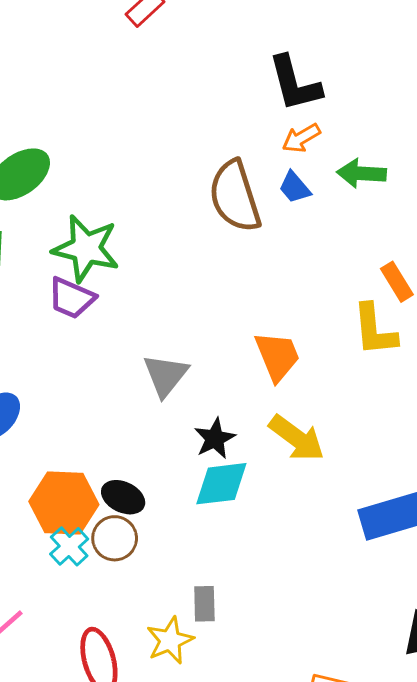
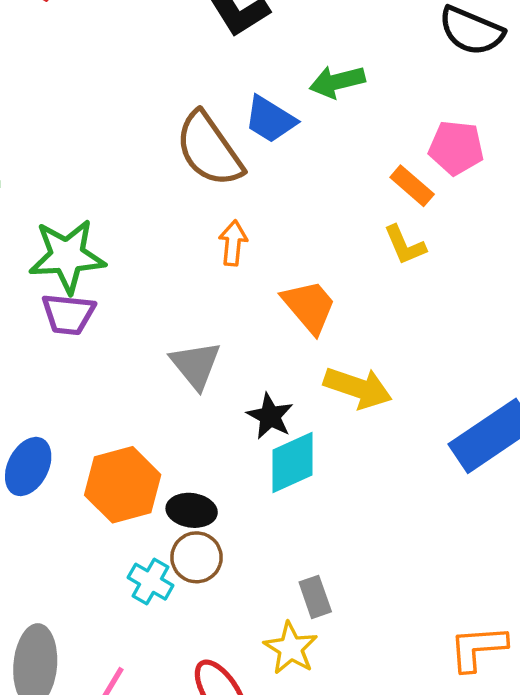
orange arrow: (301, 138) -> (233, 243), moved, turned 144
blue trapezoid: (295, 187) -> (270, 119), size x1.4
yellow L-shape: (375, 330) -> (405, 245), size x0.7
orange hexagon: (64, 503) -> (123, 485), moved

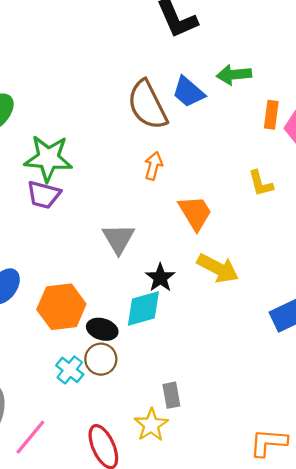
orange rectangle: (412, 186) -> (271, 115), moved, turned 48
cyan diamond: (293, 462) -> (143, 309), moved

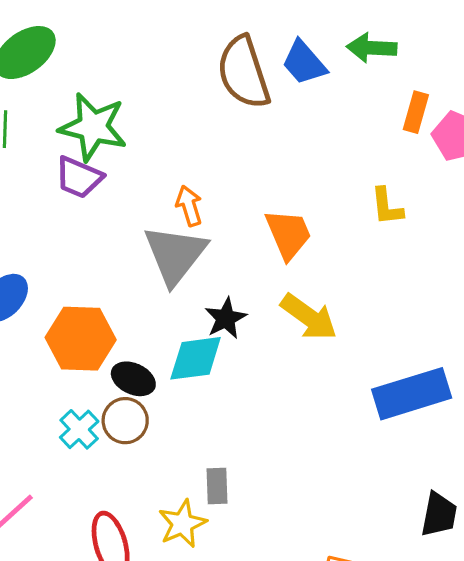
orange arrow: (153, 166) -> (189, 206), moved, turned -40
gray triangle: (119, 239) -> (175, 255), size x1.4

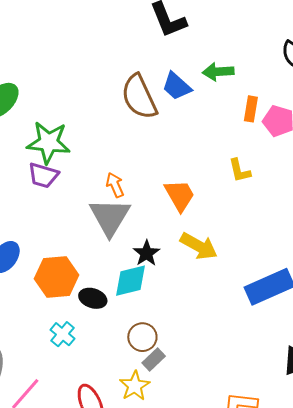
brown circle: (125, 421) -> (142, 337), moved
gray rectangle: (217, 486) -> (154, 360), turned 55

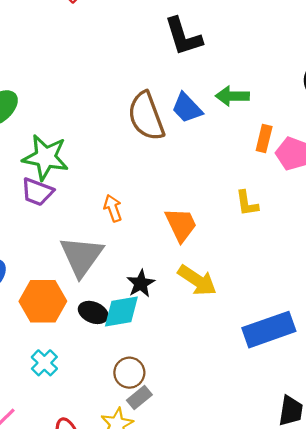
gray triangle: (110, 217) -> (81, 256), moved
black ellipse: (93, 298) -> (93, 312), moved

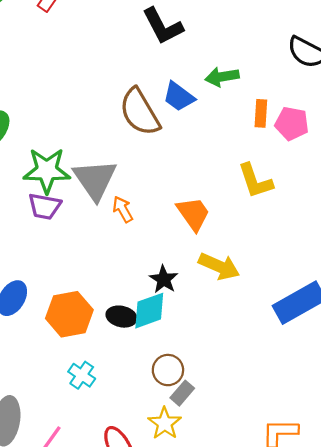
yellow L-shape: (247, 203) -> (255, 181), size x1.4
gray triangle: (81, 256) -> (95, 180), moved

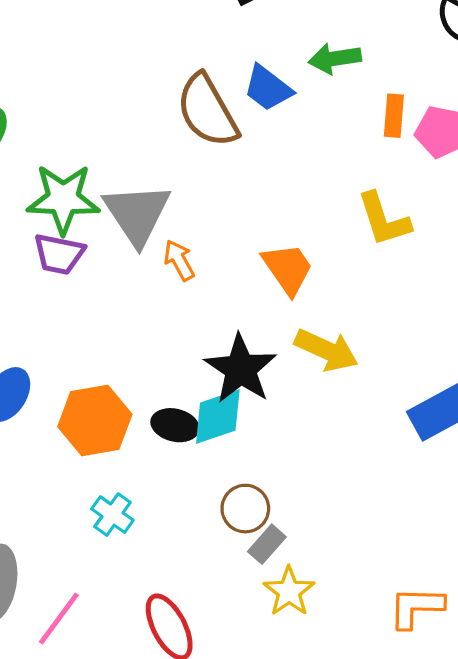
black star: (164, 279) -> (241, 369), size x1.6
yellow star: (165, 423) -> (289, 591), moved

